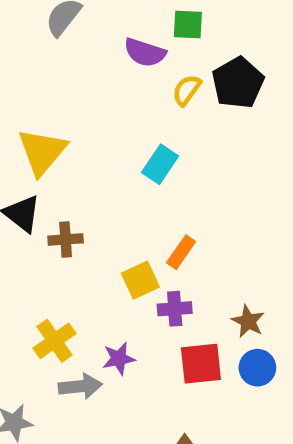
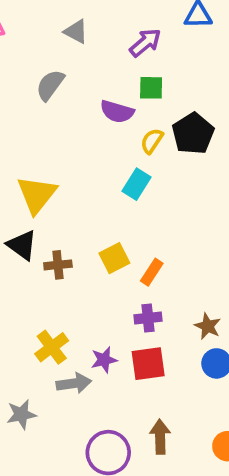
cyan rectangle: (160, 164) -> (137, 184), moved
yellow square: (140, 280) -> (114, 258), moved
red square: (201, 364) -> (148, 364), moved

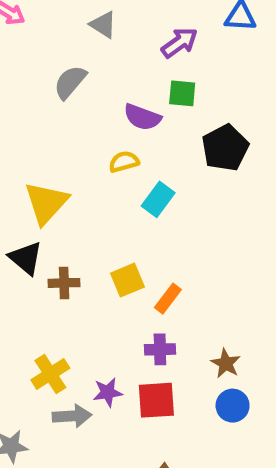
yellow semicircle: (152, 141) -> (124, 162), moved, turned 36

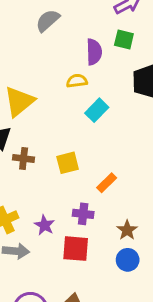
purple semicircle: (142, 117) -> (94, 52), turned -120
orange rectangle: (168, 299) -> (107, 183), moved
purple star: (108, 392) -> (45, 225), moved, turned 30

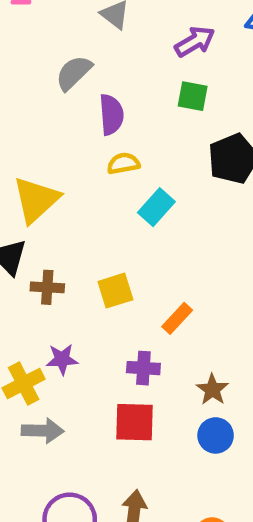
purple semicircle: (94, 52) -> (111, 115), moved
purple star: (45, 225) -> (62, 359), moved, turned -30

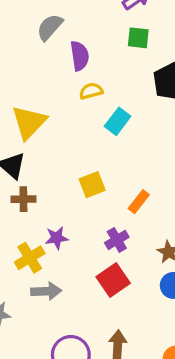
brown cross: (47, 287) -> (23, 199), moved
purple cross: (143, 368) -> (117, 240), turned -30
red square: (135, 422) -> (113, 280), turned -32

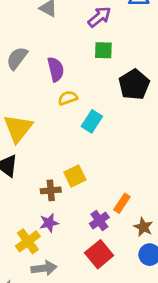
gray semicircle: (50, 27) -> (17, 58), moved
brown cross: (23, 199) -> (51, 190), moved
orange rectangle: (139, 202) -> (122, 203), moved

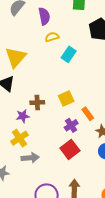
yellow square: (75, 176) -> (66, 99), moved
orange rectangle: (122, 203) -> (88, 114), turned -72
purple star: (49, 223) -> (23, 116), moved

